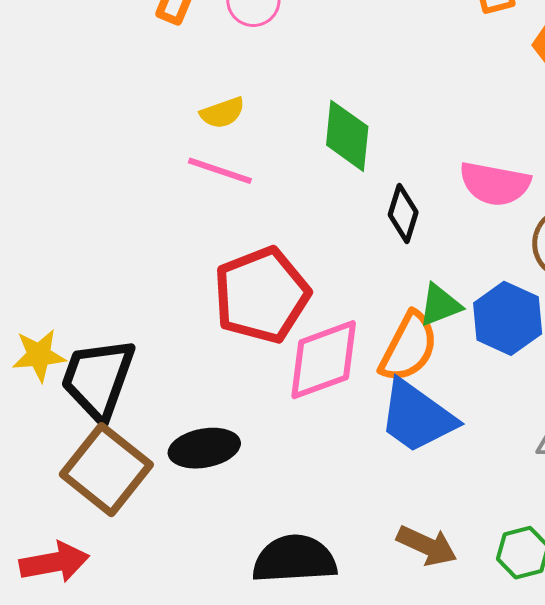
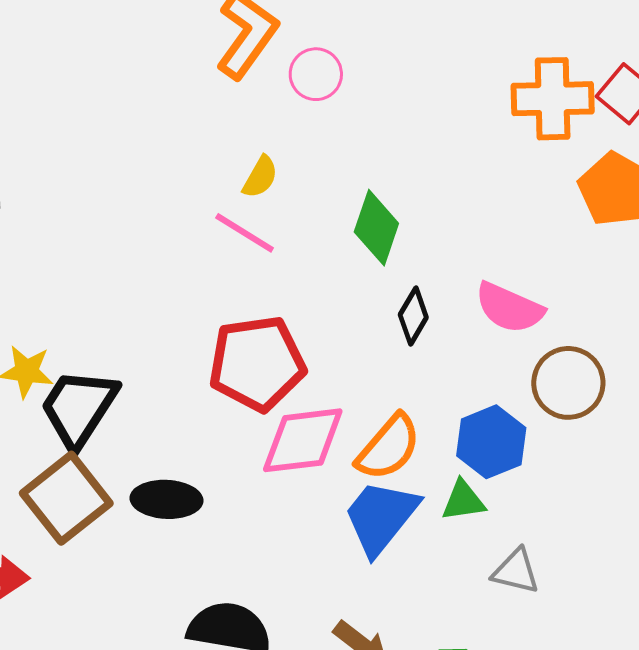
yellow semicircle: (222, 113) -> (260, 177), turned -54
green triangle: (440, 305) -> (463, 501), moved
blue trapezoid: (417, 417) -> (381, 517), turned 80

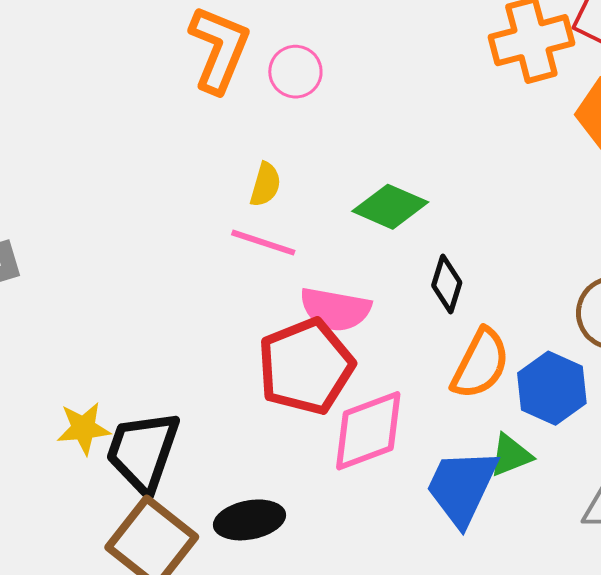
green diamond: (376, 228) -> (390, 207), turned -72
pink semicircle: (509, 308) -> (335, 309), moved
orange semicircle: (388, 447) -> (480, 364), moved
green triangle: (463, 501) -> (511, 455), moved

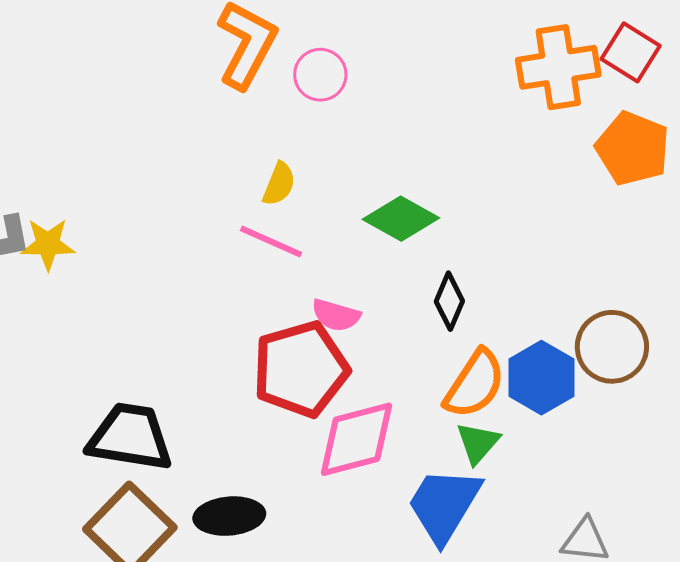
pink semicircle: (335, 309) -> (336, 315), size x0.7
blue hexagon: (552, 388) -> (541, 378), moved
yellow star: (84, 428) -> (48, 244), moved
black trapezoid: (143, 451) -> (130, 437), turned 74
green triangle: (511, 455) -> (478, 443), moved, turned -33

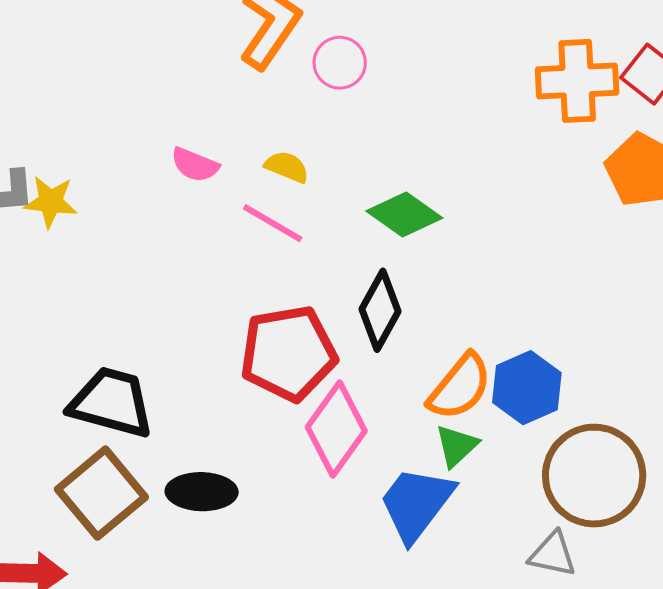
yellow semicircle: (279, 184) -> (287, 167), turned -96
black diamond: (449, 301) -> (380, 310), moved, size x1.4
pink semicircle: (336, 315) -> (195, 165), moved
brown circle: (612, 347) -> (594, 476), moved, size x1.4
pink diamond: (356, 439) -> (336, 429), turned -46

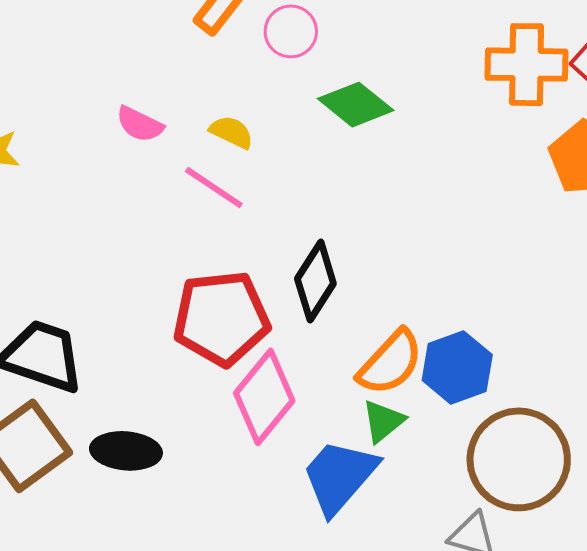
green diamond: (404, 215) -> (356, 105), moved

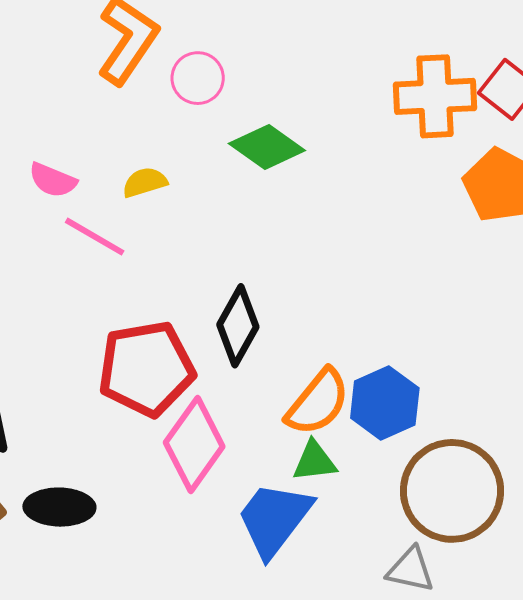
yellow semicircle: (231, 132) -> (145, 182), turned -39
pink line: (214, 187) -> (95, 237), moved
green triangle: (383, 421) -> (314, 461), turned 36

